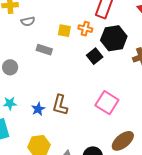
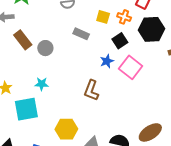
black square: (95, 56) -> (120, 41), moved
pink square: (107, 103) -> (131, 67), moved
blue star: (38, 109) -> (107, 61), moved

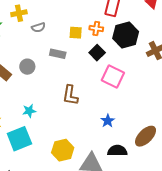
gray circle: (45, 48) -> (27, 67), moved
blue star: (107, 61) -> (108, 121), moved
brown L-shape: (91, 90) -> (70, 95), moved

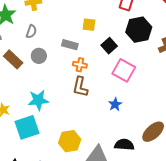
gray semicircle: (38, 27) -> (31, 31), moved, turned -56
orange cross: (96, 28) -> (80, 65), moved
cyan star: (29, 111) -> (38, 100), size x1.5
blue star: (108, 121) -> (115, 104), moved

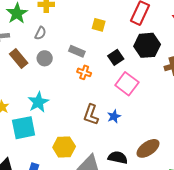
yellow square: (89, 25) -> (99, 25), moved
brown L-shape: (80, 87) -> (91, 115), moved
cyan star: (38, 100) -> (38, 102), turned -30

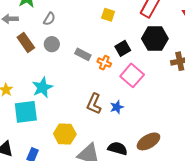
gray rectangle: (77, 51) -> (83, 54), moved
orange cross: (84, 72) -> (104, 63), moved

